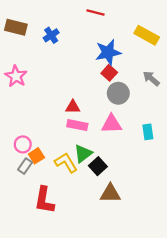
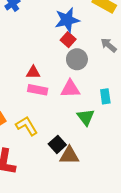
green triangle: (83, 154) -> (86, 117), moved, turned -30
black square: (98, 166) -> (57, 144), moved

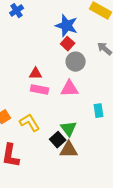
blue star: (67, 20) -> (67, 26), turned 30
cyan rectangle: (105, 96) -> (99, 111), moved
green triangle: (86, 117) -> (69, 129), moved

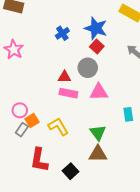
blue cross: (17, 11) -> (62, 33), moved
gray circle: (76, 62) -> (88, 68), moved
black square: (58, 140) -> (70, 171), moved

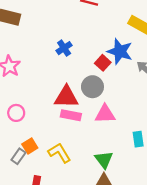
blue star: (96, 28) -> (120, 51), moved
red triangle: (64, 77) -> (66, 97), size x1.6
pink circle: (20, 110) -> (16, 113), moved

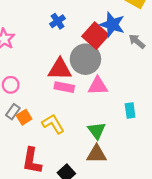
red square: (103, 63) -> (95, 36), size x1.6
gray circle: (92, 87) -> (85, 59), size x1.4
gray rectangle: (18, 156) -> (13, 112), moved

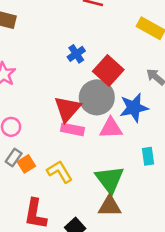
blue cross: (58, 21) -> (76, 54), moved
blue star: (112, 25) -> (134, 108), moved, turned -30
red triangle: (60, 69) -> (67, 109), turned -50
green triangle: (97, 131) -> (110, 179), size x1.4

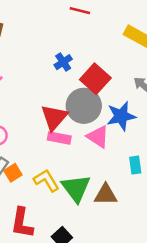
pink triangle: (111, 128) -> (98, 137), turned 35
green triangle: (110, 179) -> (76, 188), moved
brown triangle: (110, 206) -> (106, 195), moved

